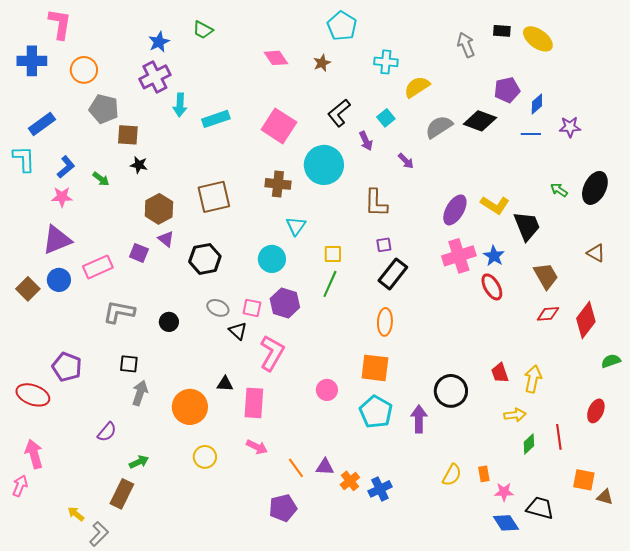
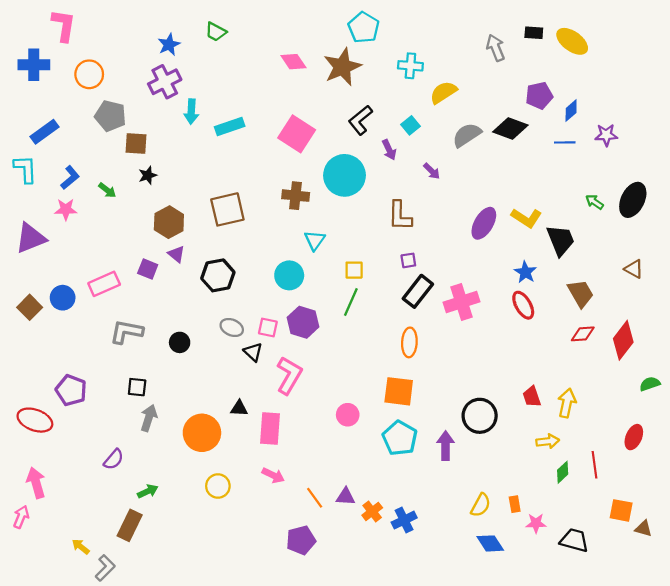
brown star: (322, 63) -> (342, 67), size x2.0
black star: (139, 165) -> (148, 175), turned -30
purple triangle: (57, 240) -> (31, 238), moved
pink cross: (459, 256) -> (462, 302), moved
blue diamond: (506, 523) -> (490, 543), moved

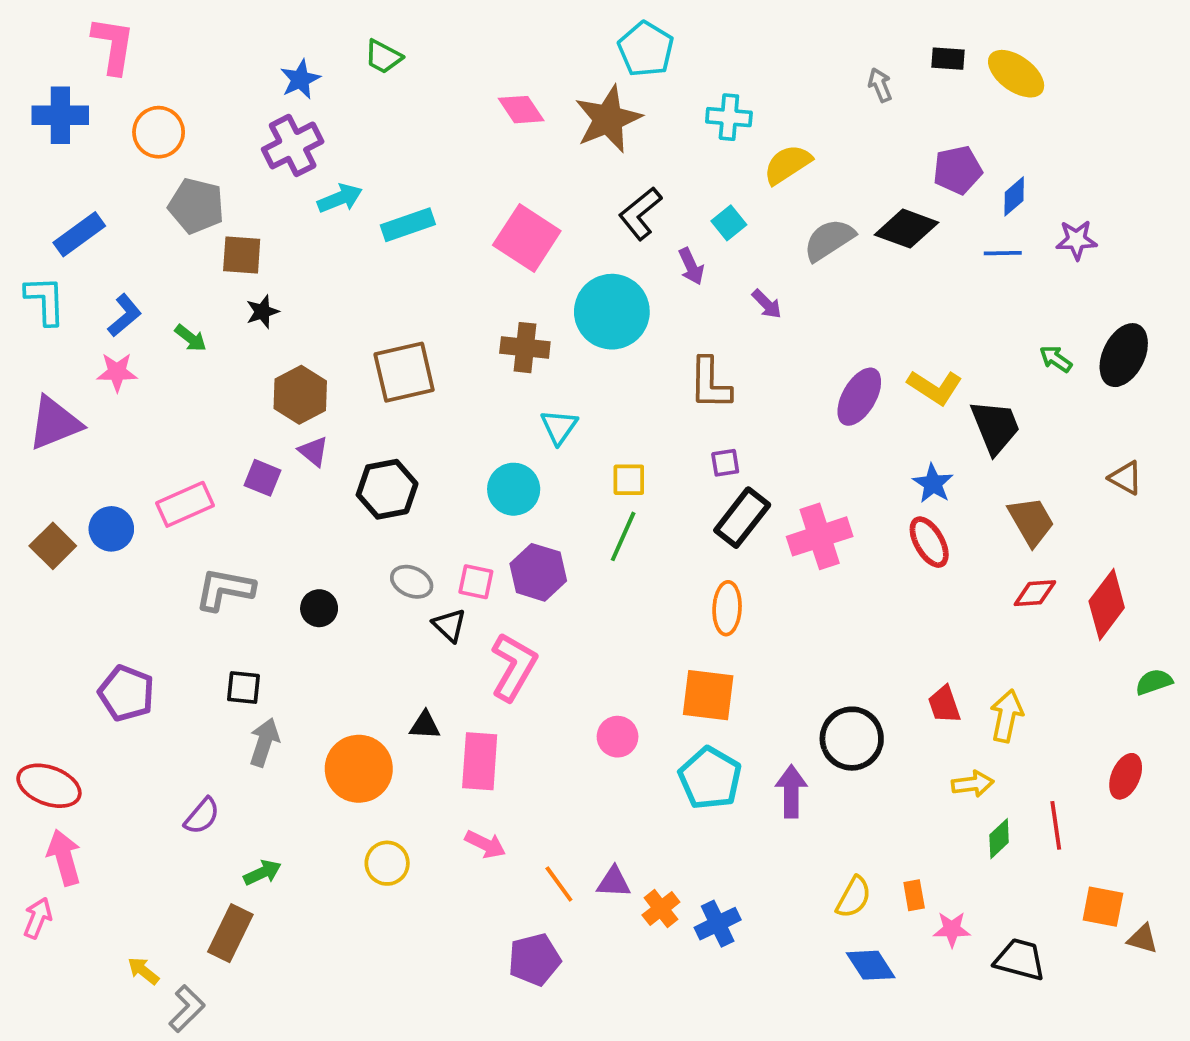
gray arrow: (496, 48) -> (880, 85), size x0.7
cyan arrow: (191, 112) -> (340, 198), turned -115
red ellipse: (35, 420) -> (49, 786), moved

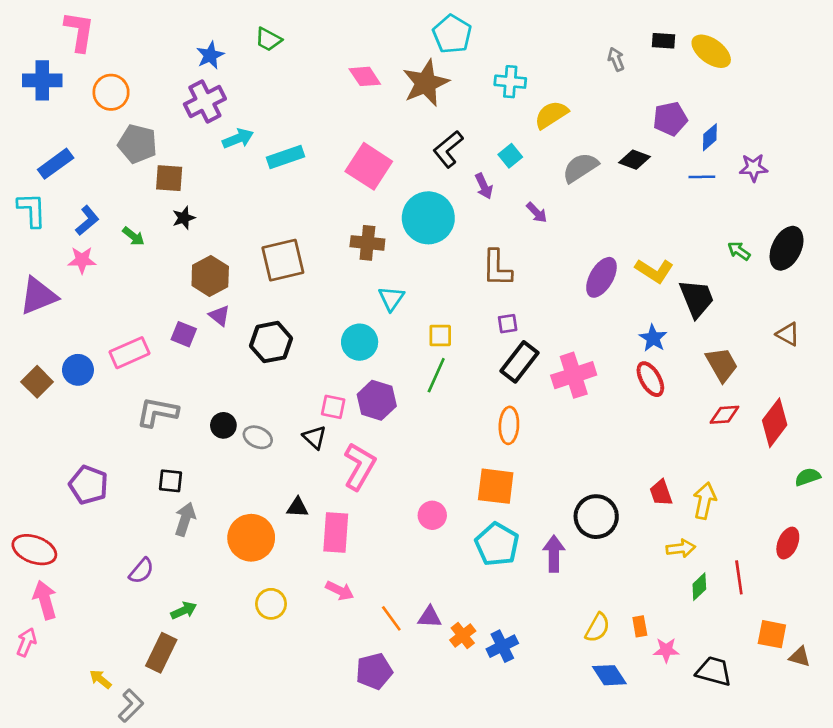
black diamond: (907, 229) -> (635, 160), size x0.7
gray ellipse: (412, 582) -> (258, 437), moved

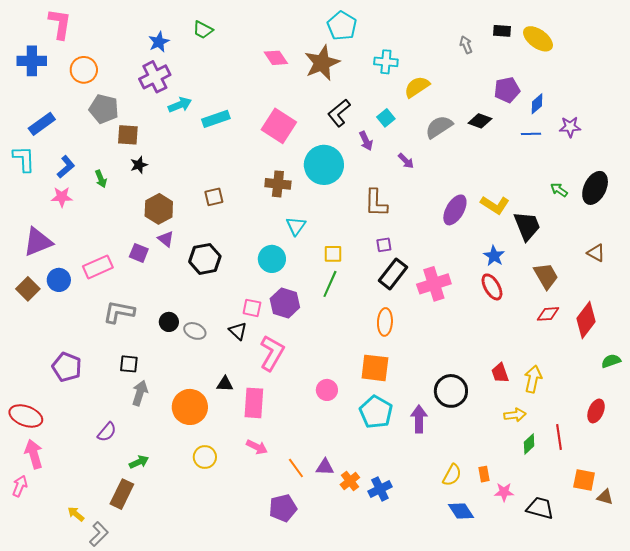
green arrow: (134, 236) -> (101, 179), turned 30
brown square: (283, 260) -> (214, 197), size x0.6
purple triangle: (38, 296) -> (38, 242), moved

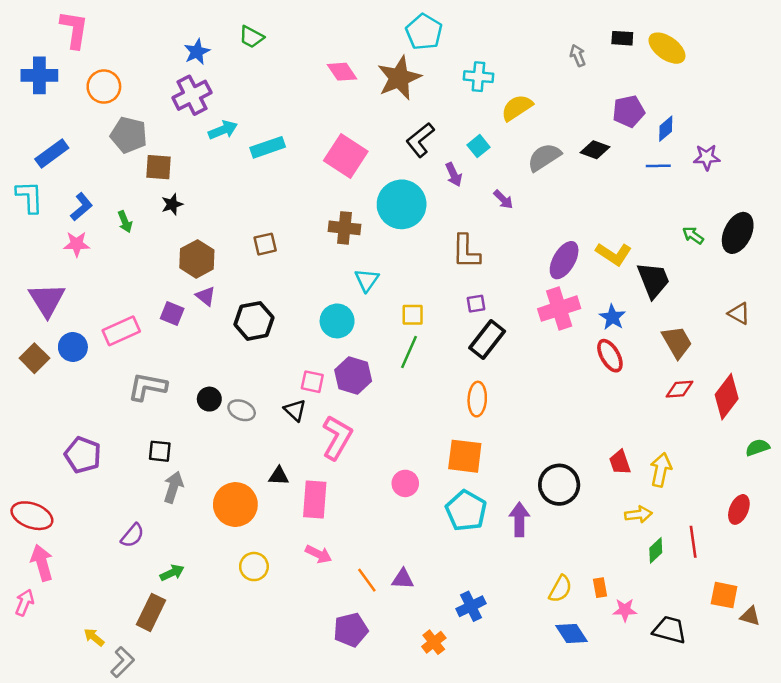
purple triangle: (38, 242) -> (47, 300), turned -40
pink cross: (434, 284) -> (559, 309), moved
orange cross: (350, 481) -> (434, 642), moved

